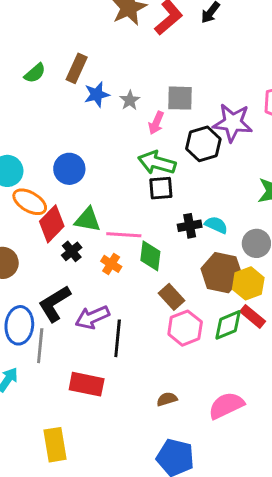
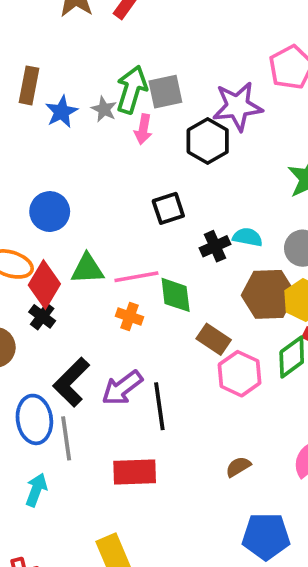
green arrow: (157, 163) -> (132, 90), moved, turned 105
black cross: (72, 251) -> (42, 316), moved

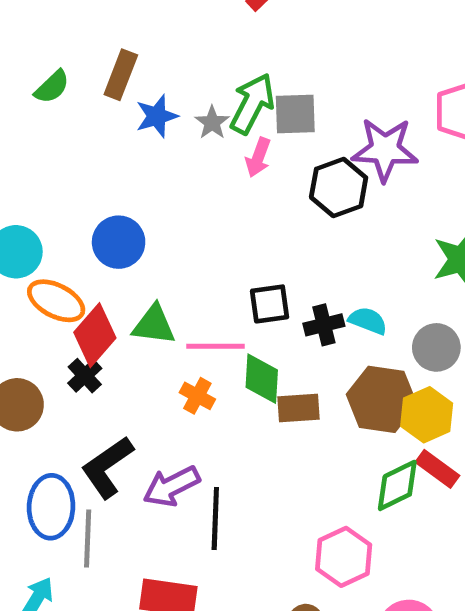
black square: (168, 208) -> (270, 304), moved
brown rectangle: (214, 339) -> (298, 408), moved, turned -48
pink hexagon: (240, 374) -> (344, 557), moved

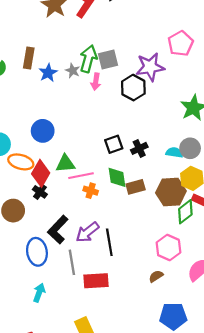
cyan semicircle: (368, 321) -> (174, 153), moved
pink line: (216, 346) -> (81, 176), moved
brown hexagon: (382, 399) -> (171, 192), moved
gray line: (88, 539) -> (72, 262), moved

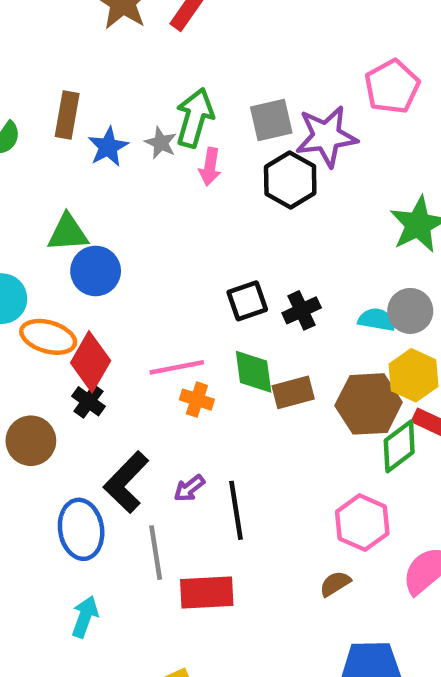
gray square: (108, 59) -> (271, 120), moved
green triangle: (65, 164) -> (68, 233), moved
purple arrow: (87, 232) -> (189, 488), size x0.6

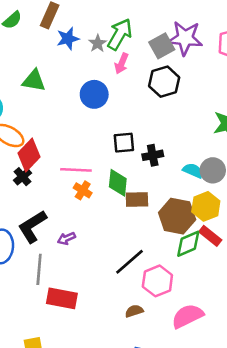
gray square: (271, 120) -> (162, 46), turned -30
purple star: (326, 136) -> (185, 38), moved
blue circle: (96, 271) -> (94, 94), moved
black line: (236, 510) -> (129, 262), moved, turned 44

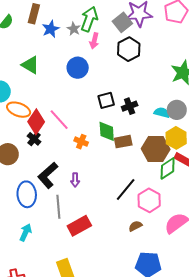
green triangle: (34, 81) -> (30, 65), turned 30
pink line: (76, 170) -> (59, 120), moved, turned 55
purple arrow: (66, 238) -> (75, 180), turned -56
red rectangle: (62, 298) -> (79, 226), turned -30

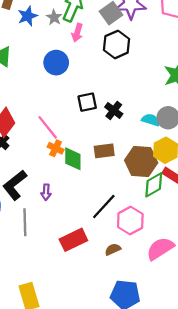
black cross: (130, 106) -> (114, 110), turned -35
pink line: (59, 120) -> (48, 127), moved
green diamond: (107, 131) -> (73, 159), moved
red rectangle: (79, 226) -> (73, 240), moved

